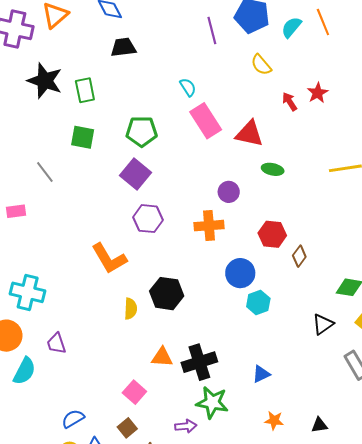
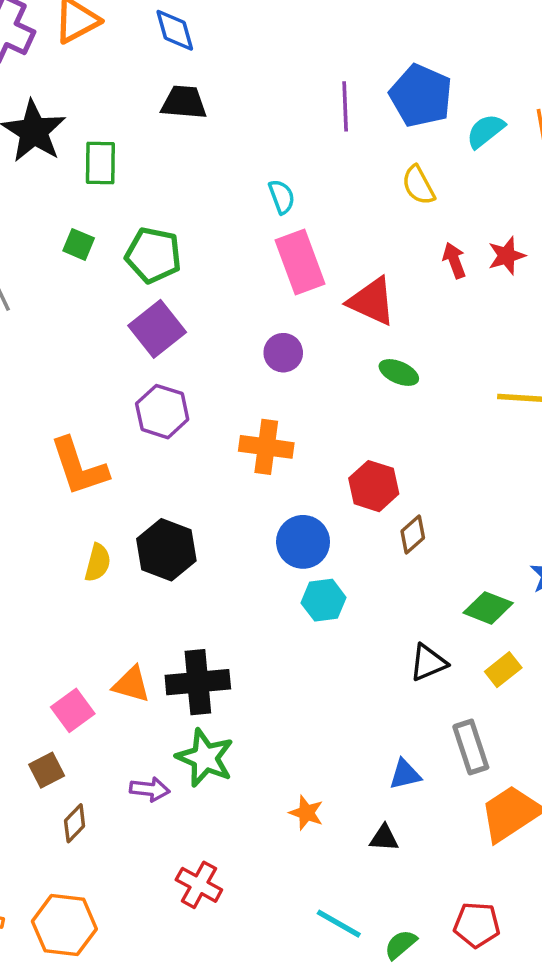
green pentagon: (142, 131) -> (153, 255), moved
green square: (83, 137) -> (79, 244), size x0.7
purple circle: (229, 192) -> (283, 353), moved
orange triangle: (162, 357) -> (131, 684), moved
blue triangle: (261, 374) -> (405, 774), moved

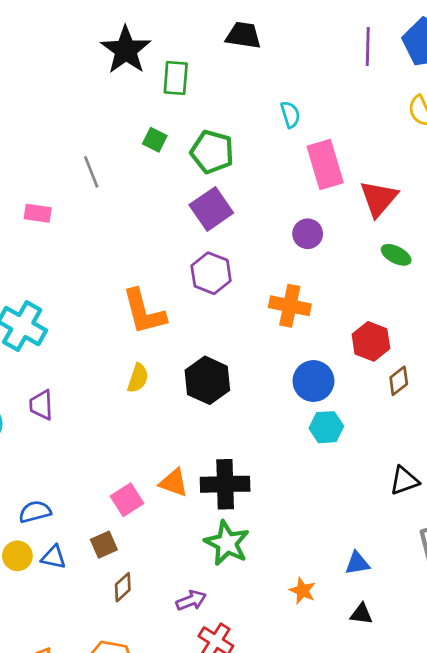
cyan semicircle: (282, 197) -> (290, 115), moved
red triangle: (372, 301) -> (379, 198), turned 42
yellow semicircle: (98, 563) -> (138, 378), moved
blue triangle: (405, 774) -> (357, 563), moved
purple arrow: (150, 789) -> (191, 600), moved, turned -32

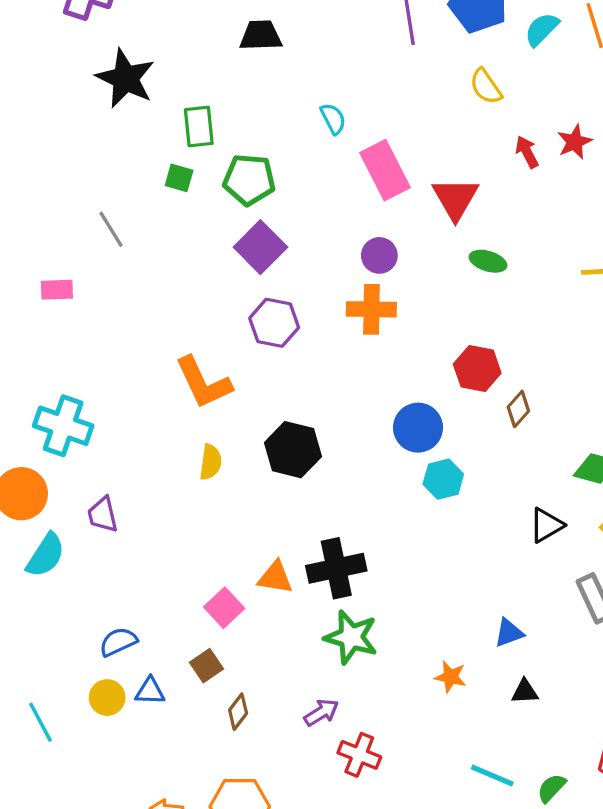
green rectangle: (176, 78) -> (199, 127), moved
orange cross: (290, 306) -> (371, 309), moved

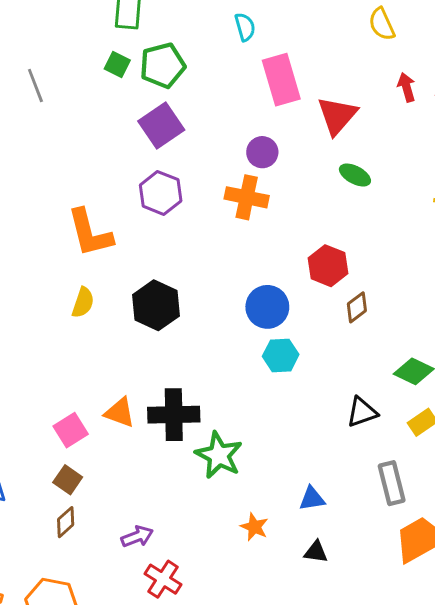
green square: (179, 178) -> (117, 64), moved
green pentagon: (249, 180) -> (163, 65), turned -30
green star: (351, 637) -> (219, 455), moved
brown square: (206, 666) -> (68, 480), moved, turned -32

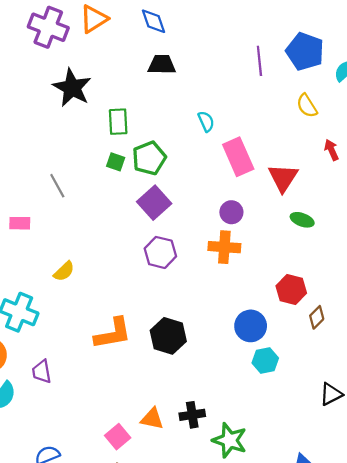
orange L-shape: (90, 233) -> (113, 334), moved, turned -78
yellow semicircle: (83, 303) -> (64, 271), moved, turned 35
black cross: (174, 415) -> (192, 415), size x0.7

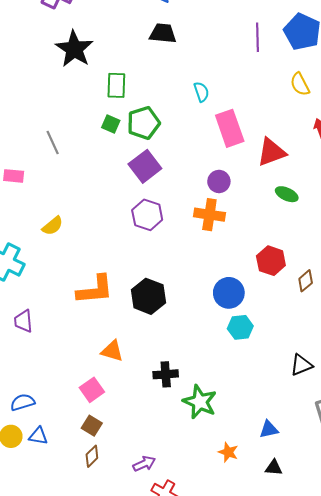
red triangle: (283, 178) -> (271, 152), turned 32
brown diamond: (317, 317) -> (306, 281), moved
orange triangle: (152, 419) -> (112, 351), moved

